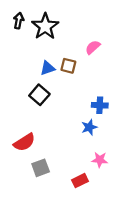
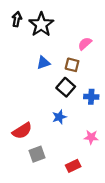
brown square: (68, 66) -> (72, 65), moved
black square: (39, 95) -> (66, 87), moved
blue star: (89, 127) -> (59, 117), moved
pink star: (100, 160) -> (91, 137), moved

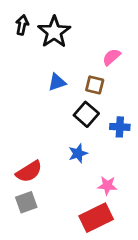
pink star: (91, 137) -> (107, 186), moved
gray square: (37, 154) -> (26, 202), moved
red rectangle: (73, 166) -> (96, 218), size x1.6

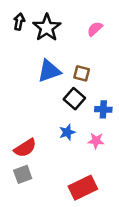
pink semicircle: (111, 57) -> (95, 29), moved
blue triangle: (57, 82) -> (49, 71), size x1.5
pink star: (107, 186) -> (96, 141), moved

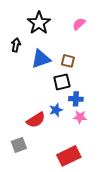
black arrow: (19, 22) -> (16, 45), moved
black square: (74, 99) -> (62, 82), turned 36
blue cross: (103, 109) -> (76, 99), moved
red semicircle: (25, 148) -> (36, 120), moved

